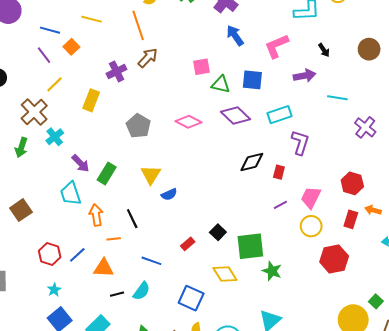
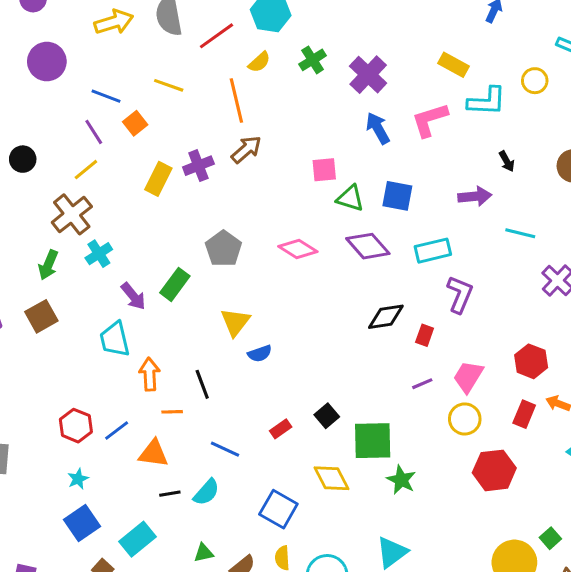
pink L-shape: (277, 46) -> (430, 120), moved
yellow line: (54, 84) -> (86, 170), moved
yellow rectangle: (91, 100) -> (158, 179), moved
green rectangle: (107, 174) -> (175, 284), moved
brown square: (21, 210) -> (41, 316), moved

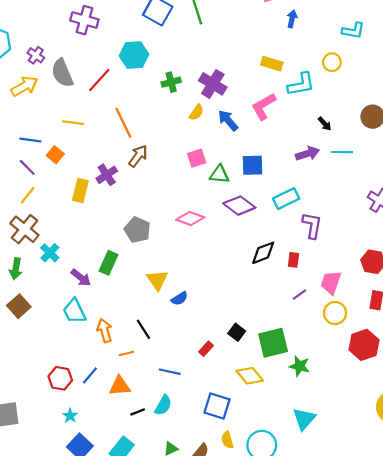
green cross: (313, 60) -> (171, 82), turned 30
yellow semicircle: (259, 62) -> (196, 112), moved
cyan line: (520, 233) -> (342, 152), moved

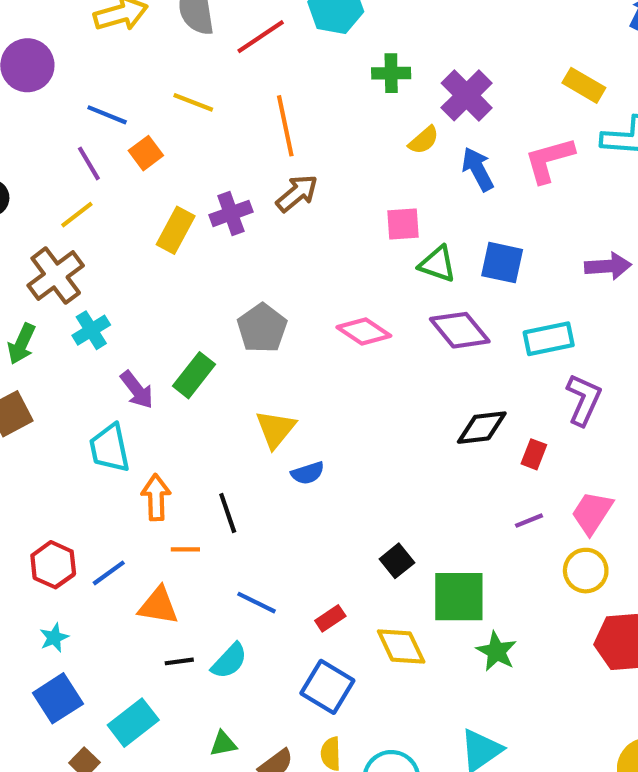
red rectangle: (206, 349) -> (330, 618), moved

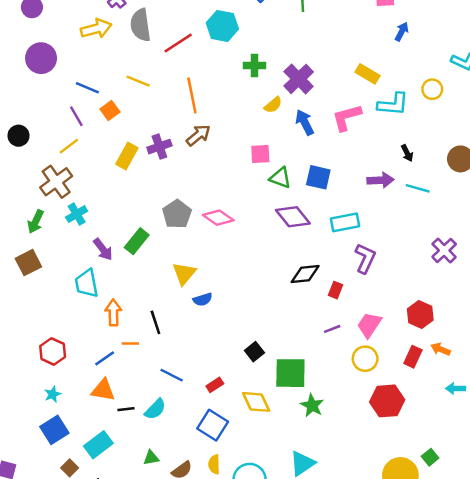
pink diamond: (364, 331) -> (218, 218), moved
blue line: (109, 573) -> (105, 358), moved
orange triangle: (158, 606) -> (103, 390), moved

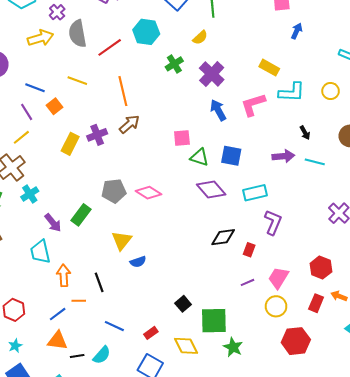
green cross: (254, 65) -> (174, 64), turned -30
yellow circle: (432, 89) -> (331, 91), moved
yellow semicircle: (273, 105) -> (200, 38), moved
gray pentagon: (177, 214) -> (114, 191), turned 30

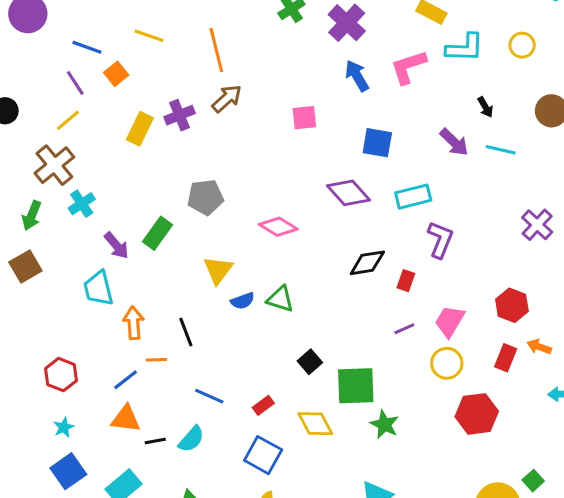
purple arrow: (283, 156) -> (454, 142), turned 50
green triangle: (199, 157) -> (280, 299), moved
pink diamond: (149, 193) -> (278, 227), moved

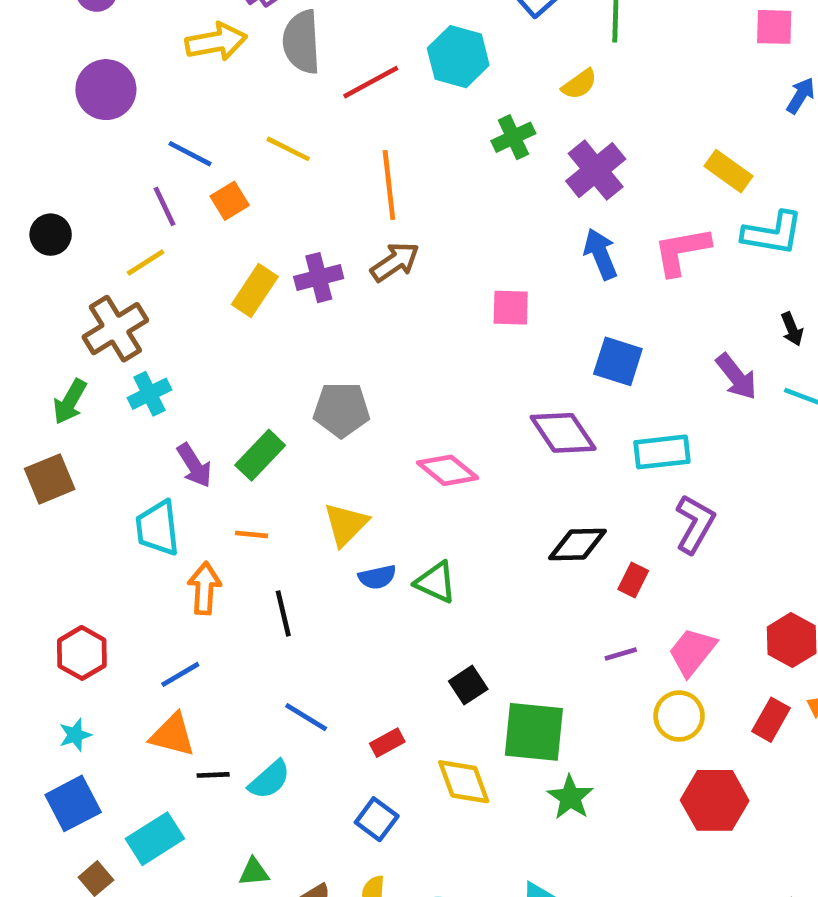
orange line: (156, 360) -> (251, 534), moved
blue square: (263, 455) -> (377, 819), size x0.7

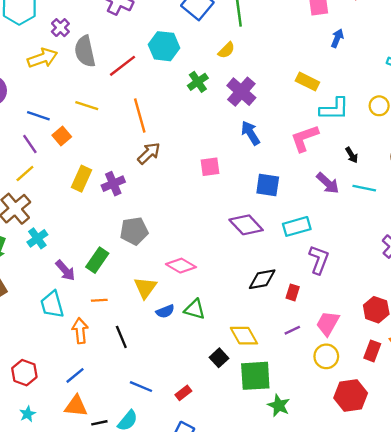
pink L-shape: (682, 251) -> (305, 138), moved
purple cross: (319, 278) -> (113, 184), moved
pink diamond: (448, 470) -> (181, 266), moved
yellow diamond: (464, 782) -> (244, 336), moved

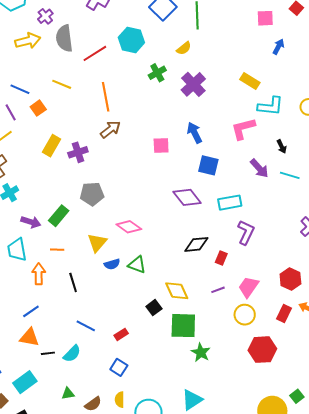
blue arrow: (250, 133) -> (195, 133), moved
purple arrow: (65, 270) -> (31, 222), turned -36

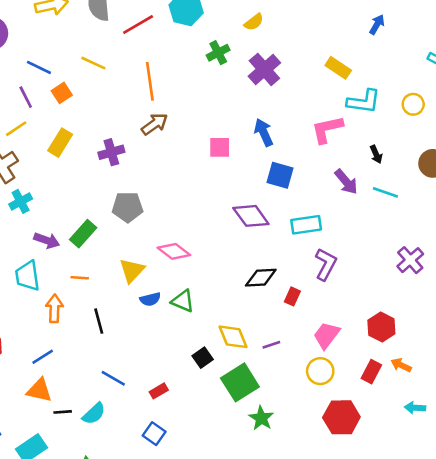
yellow rectangle: (52, 146) -> (60, 143), moved
purple line: (218, 290) -> (271, 345), moved
green square: (183, 326) -> (240, 382), turned -36

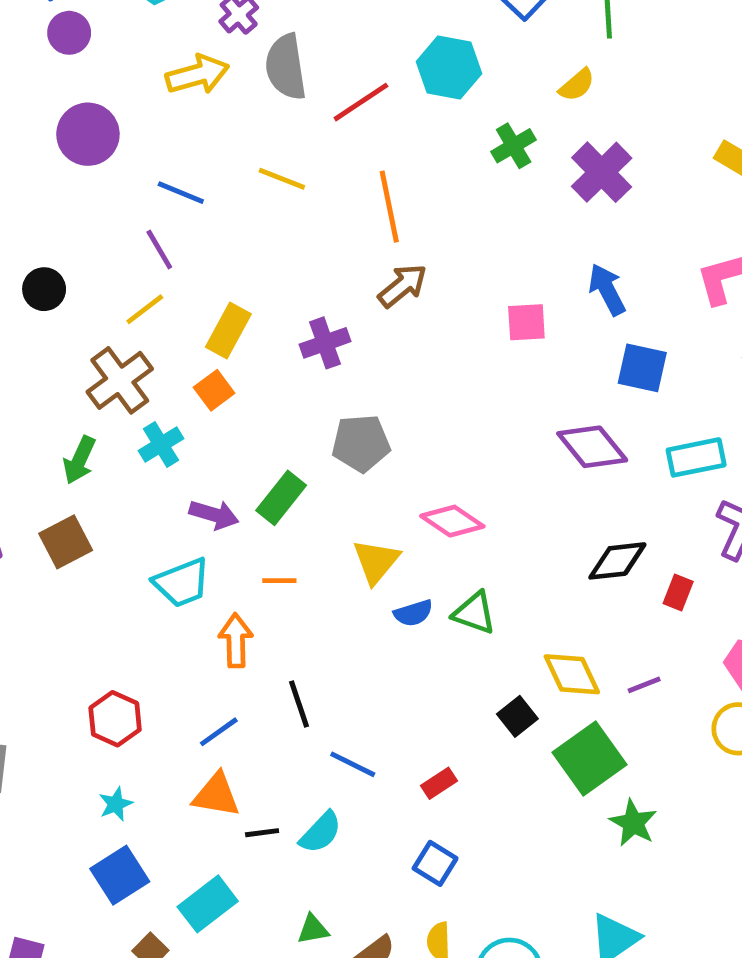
orange square: (62, 93) -> (214, 390), moved
cyan trapezoid: (27, 276) -> (182, 583), turned -100
black line: (99, 321) -> (299, 704), moved

